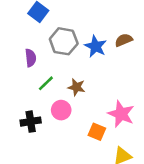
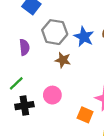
green line: (46, 83) -> (16, 83), moved
brown star: (76, 87) -> (63, 60), moved

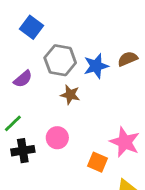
blue star: (84, 37) -> (96, 66), turned 30
purple semicircle: (24, 47) -> (23, 79), turned 56

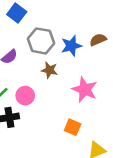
pink circle: (57, 138) -> (25, 96), moved
pink star: (125, 142) -> (85, 90), moved

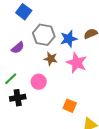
pink star: (85, 90) -> (77, 63), moved
pink circle: (25, 96) -> (39, 82), moved

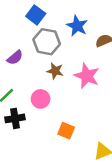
blue square: (24, 12) -> (36, 15), moved
blue star: (69, 39) -> (77, 26), moved, turned -30
orange square: (70, 106) -> (66, 131), moved

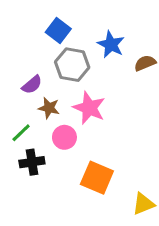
brown star: (55, 71) -> (49, 108), moved
pink star: (87, 76) -> (89, 108), moved
orange square: (66, 131) -> (97, 178), size x1.5

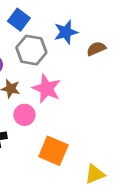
blue star: (111, 44) -> (66, 32), turned 30

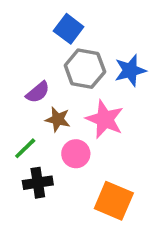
blue star: (66, 32) -> (130, 70), moved

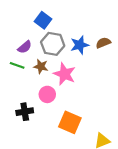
purple semicircle: (38, 92) -> (25, 47), moved
brown star: (58, 119) -> (41, 66), moved
green line: (25, 148) -> (17, 65), moved, turned 64

